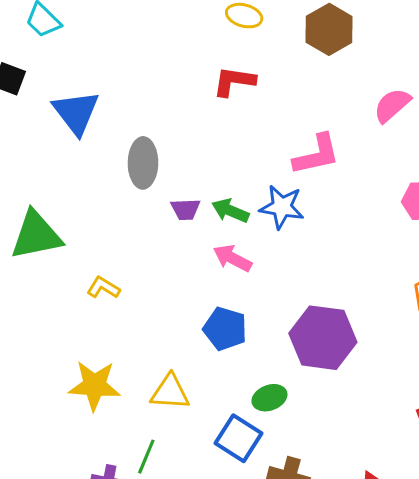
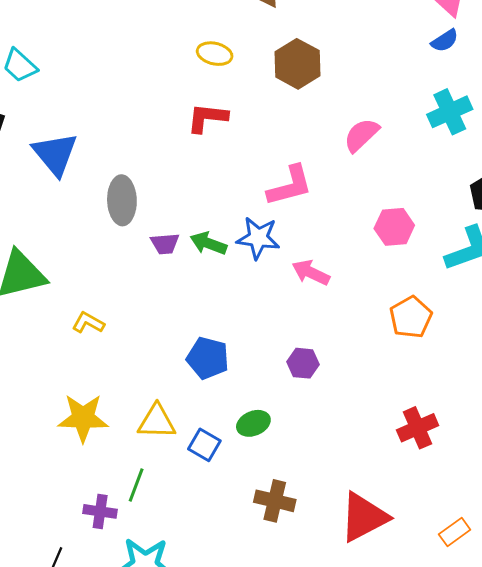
pink arrow: (232, 258) -> (311, 273), moved
purple hexagon: (323, 338) -> (303, 363), size x0.5
blue square: (238, 438) -> (204, 445), moved, size x0.7

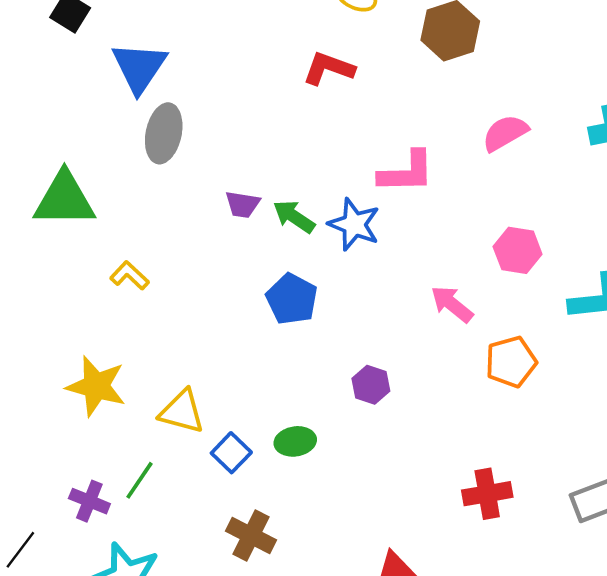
gray ellipse: (122, 200) -> (164, 133), moved
pink arrow: (311, 273) -> (452, 304), moved
blue pentagon: (208, 358) -> (292, 299), moved
brown cross: (275, 501) -> (251, 535), moved

